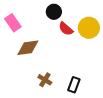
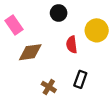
red semicircle: (66, 29) -> (72, 45), moved, turned 42
black rectangle: (74, 85) -> (80, 79), moved

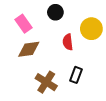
pink rectangle: (14, 25) -> (24, 24), moved
brown cross: (49, 87) -> (46, 82), size x1.5

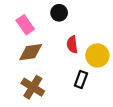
yellow circle: (91, 29) -> (97, 55), moved
brown cross: (46, 82) -> (33, 87), moved

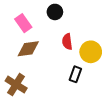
brown cross: (33, 87) -> (16, 85), moved

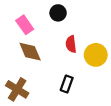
brown diamond: (28, 49) -> (30, 52), turned 75
black rectangle: (75, 74) -> (67, 84), moved

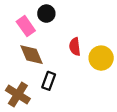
black circle: (58, 13) -> (46, 14), moved
black rectangle: (67, 84) -> (49, 81), moved

